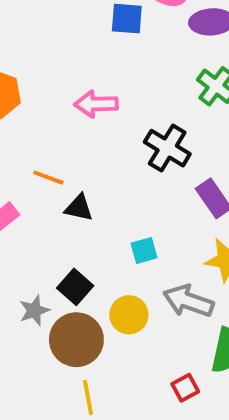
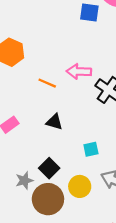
pink arrow: (96, 104) -> (79, 72), moved
orange line: (48, 178) -> (47, 83), moved

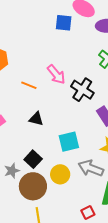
pink arrow: (79, 72) -> (56, 74), turned -130
cyan square: (91, 149) -> (69, 142), size x1.5

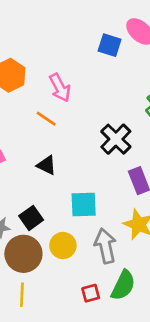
pink arrow: (56, 74) -> (60, 88), moved
gray arrow: (91, 168) -> (105, 246), turned 45
red square: (88, 213) -> (91, 293), moved

